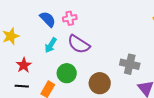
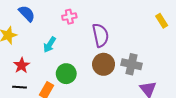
blue semicircle: (48, 19) -> (27, 13), moved
purple semicircle: (79, 44) -> (100, 35), moved, turned -135
brown circle: (100, 83) -> (104, 64), moved

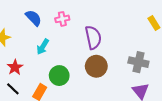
blue semicircle: (27, 13) -> (33, 18), moved
gray cross: (132, 64) -> (138, 62), moved
black line: (20, 87) -> (13, 89), turned 40

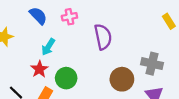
brown circle: (96, 66) -> (122, 79), moved
red star: (15, 67) -> (39, 69), moved

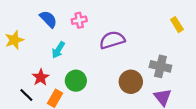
purple semicircle: (103, 37) -> (112, 40), turned -95
red star: (39, 69) -> (41, 77), moved

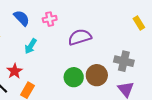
green circle: (76, 81) -> (74, 77), moved

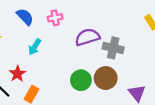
gray cross: (124, 61) -> (113, 48), moved

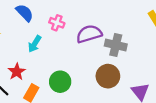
pink cross: (55, 18) -> (57, 23), moved, turned 32
green circle: (81, 80) -> (60, 82), moved

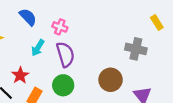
purple semicircle: (89, 34) -> (65, 54), moved, turned 90
gray cross: (116, 45) -> (136, 49), moved

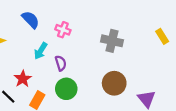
yellow rectangle: (157, 22) -> (162, 36), moved
gray cross: (136, 49) -> (112, 41), moved
purple semicircle: (65, 54) -> (61, 63), moved, size x0.6

